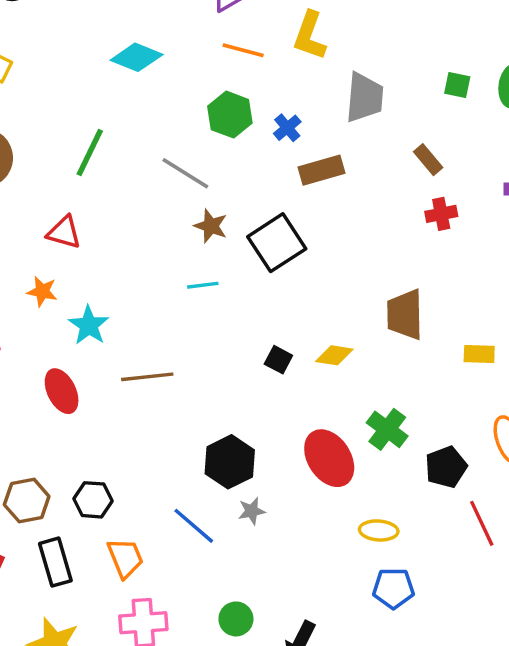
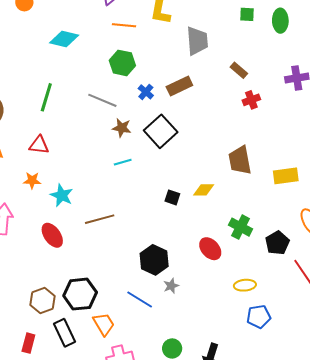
green square: (457, 85) -> (247, 14), moved
blue cross: (287, 128) -> (146, 92), moved
yellow rectangle: (479, 354) -> (286, 176), size x1.4
red ellipse: (329, 458) -> (210, 249), size x0.7
black hexagon: (93, 500) -> (80, 294), size x1.5

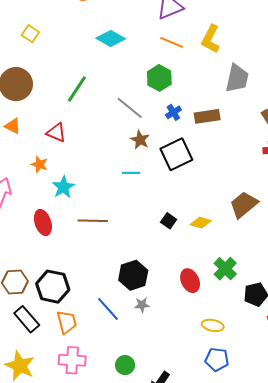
brown trapezoid: (240, 160) -> (244, 205), turned 44
black rectangle: (64, 333) -> (27, 319), turned -32

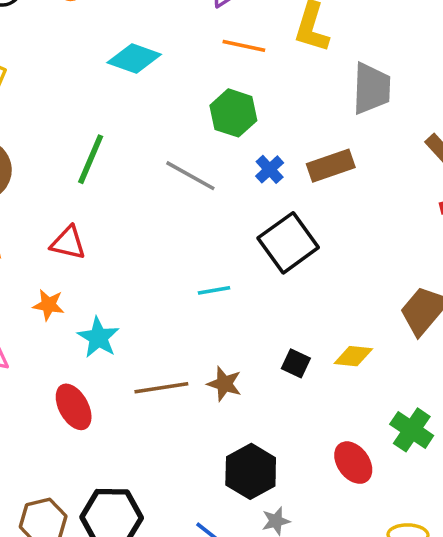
brown star: (140, 140) -> (224, 384), moved

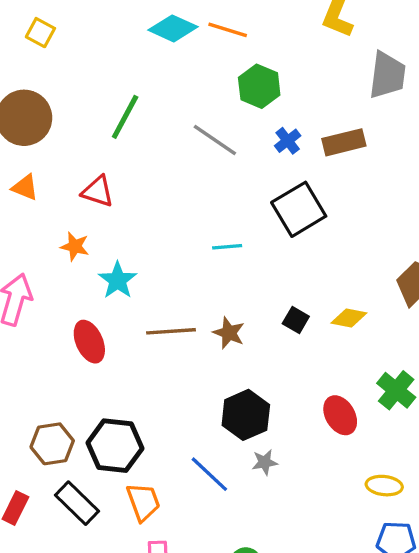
orange line: (244, 46) -> (228, 30), moved

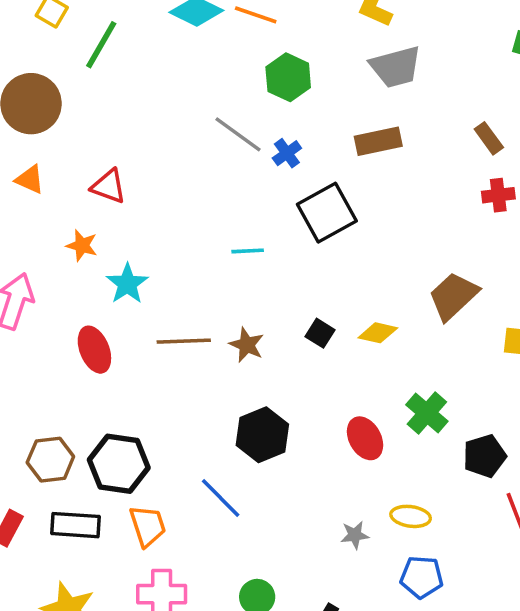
gray trapezoid: (387, 75) -> (396, 67), moved, turned 66
green line: (125, 117) -> (101, 45), moved
blue cross: (288, 141) -> (287, 153), moved
gray star: (265, 462) -> (355, 535), moved
black rectangle: (77, 503) -> (75, 525), turned -42

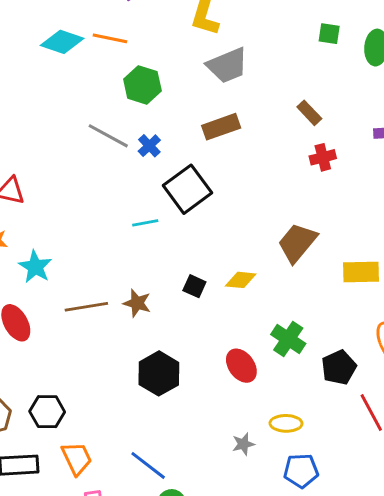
cyan line: (248, 251) -> (145, 223), moved
black hexagon: (119, 464) -> (47, 412), size x0.7
blue line: (221, 498) -> (148, 465), moved

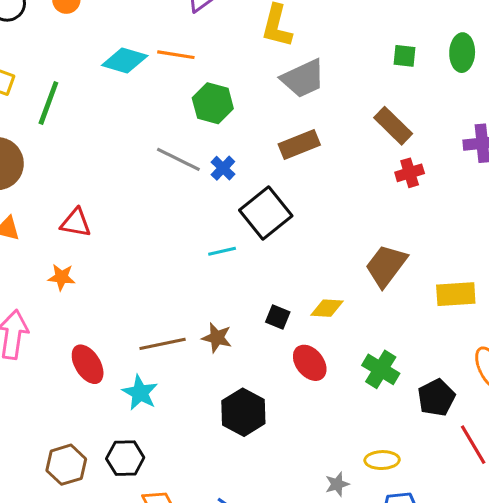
green square: (329, 34) -> (404, 56), moved
brown rectangle: (309, 113) -> (393, 126), size x1.4
cyan star: (35, 267) -> (140, 393), moved
red ellipse: (241, 366) -> (310, 363), moved

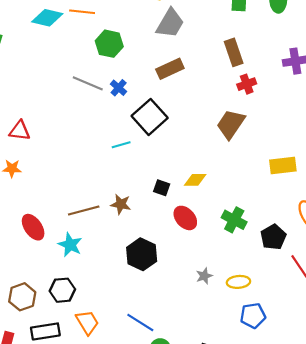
gray trapezoid: (303, 78) -> (170, 23), turned -32
brown rectangle: (393, 126) -> (234, 52), turned 30
brown trapezoid: (386, 266) -> (231, 124), moved
gray star: (337, 484) -> (204, 276), moved

